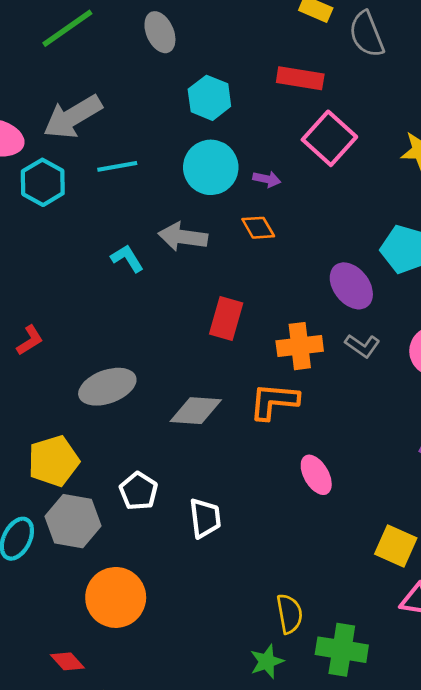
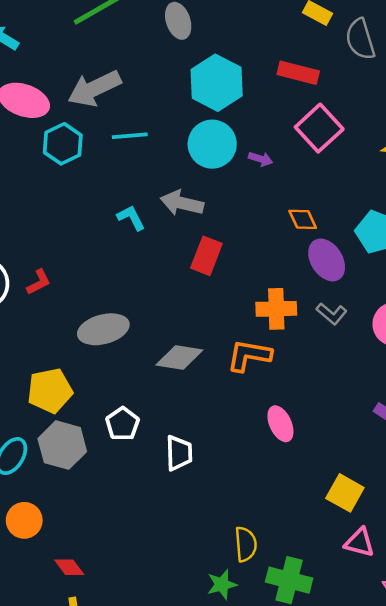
cyan hexagon: (209, 98) -> (217, 83), size x1.4
orange diamond: (258, 228) -> (303, 219), moved
red rectangle: (226, 319) -> (206, 256), moved
orange circle: (116, 597) -> (24, 520), moved, size x0.7
red diamond: (67, 661) -> (69, 567), moved

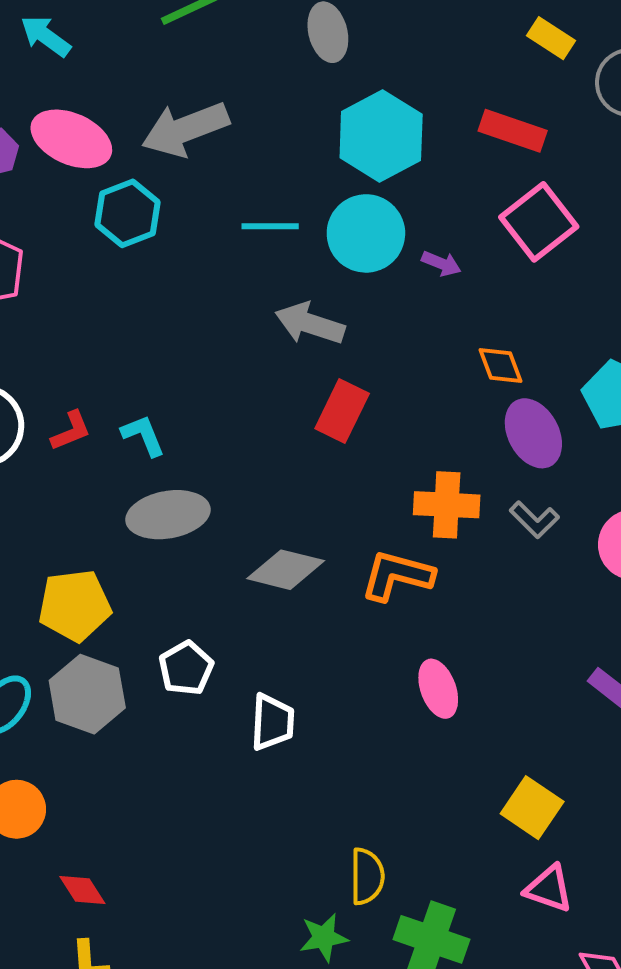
cyan line: (130, 136) -> (270, 226), moved
cyan L-shape: (131, 218) -> (143, 435), moved

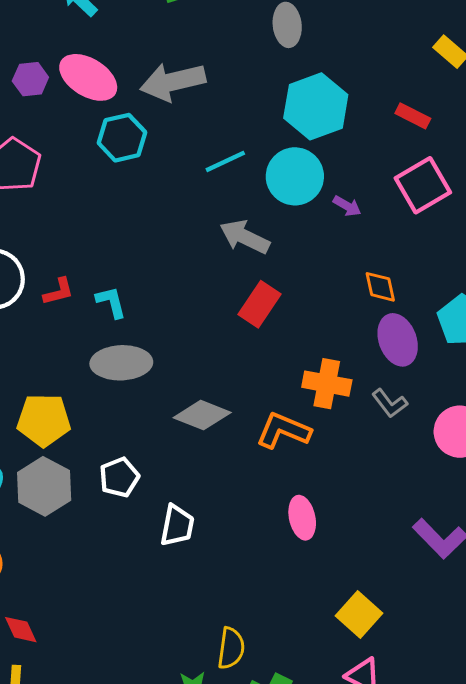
red rectangle: (513, 131) -> (413, 116), size x0.7
cyan line: (270, 226) -> (225, 161), turned -33

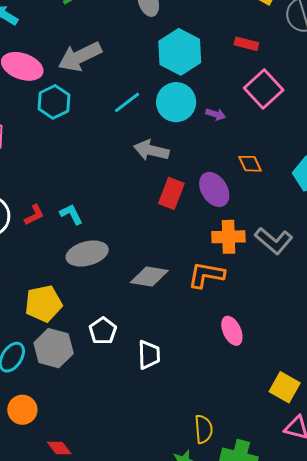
purple ellipse: (398, 340) -> (214, 189), moved
gray L-shape: (390, 403) -> (274, 241), size x1.5

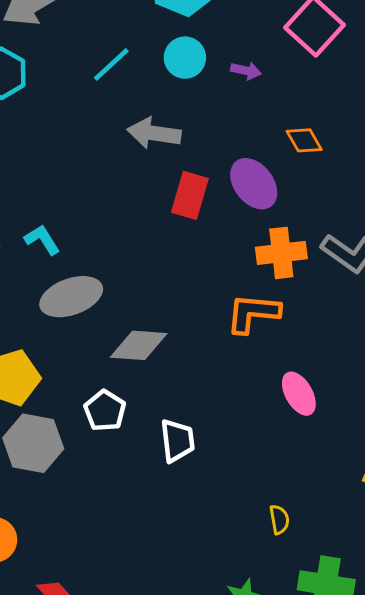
cyan circle: (176, 102) -> (185, 58), size x0.7
gray diamond: (149, 277) -> (139, 345), moved
yellow semicircle: (204, 429) -> (279, 520), moved, size x0.7

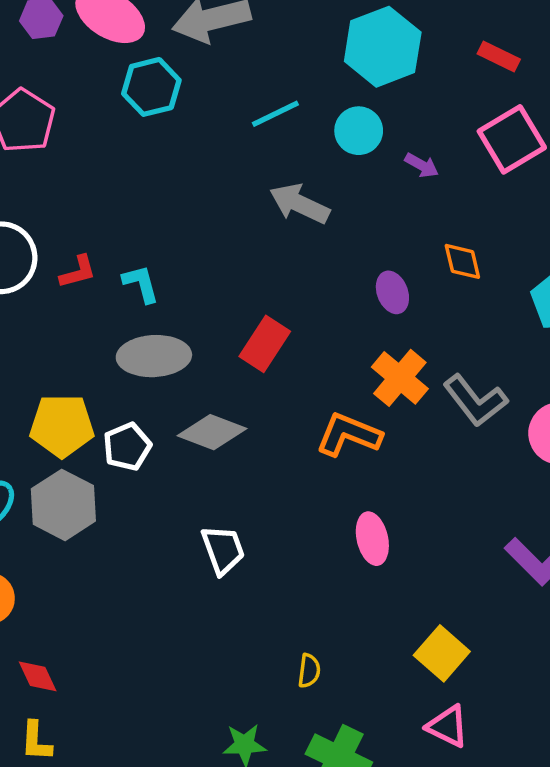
purple ellipse: (254, 184) -> (392, 292), size x0.7
red rectangle: (190, 195) -> (265, 344), moved
orange cross: (281, 253) -> (400, 378), turned 30
white pentagon: (105, 411) -> (127, 447), moved
white trapezoid: (177, 440) -> (223, 550), turned -30

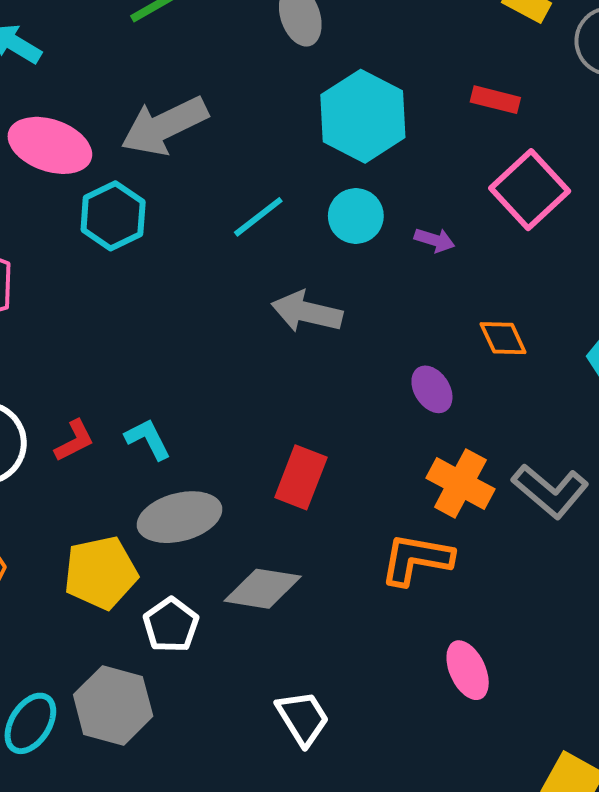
yellow pentagon: (62, 426) -> (101, 573), moved

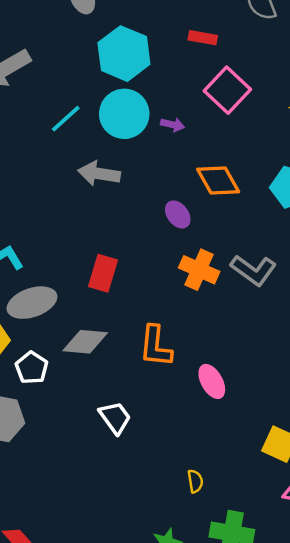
cyan circle: (356, 216) -> (124, 114), size x1.5
orange diamond: (503, 338) -> (218, 181), size x1.5
orange L-shape: (416, 559) -> (156, 346), moved, turned -90

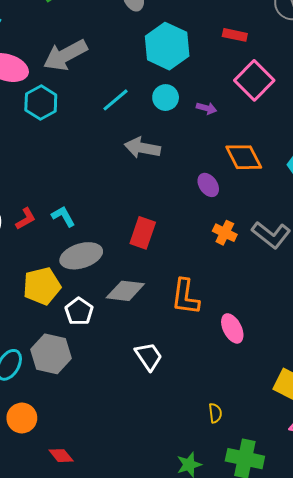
cyan circle: (124, 114) -> (166, 98), size x0.6
orange cross: (199, 270) -> (225, 233), size x0.7

